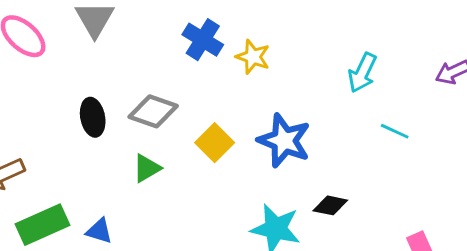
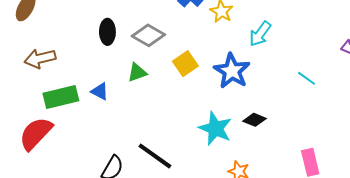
cyan arrow: (362, 73) -> (260, 34), moved
blue triangle: (99, 231) -> (100, 91), moved

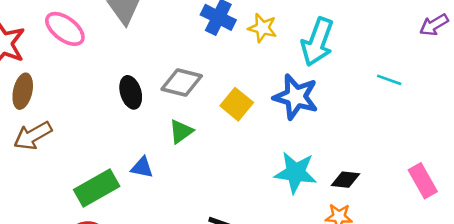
cyan arrow: (260, 34) -> (317, 42), size x1.4
brown arrow: (40, 58) -> (33, 136), moved
black diamond: (255, 120) -> (346, 180), moved

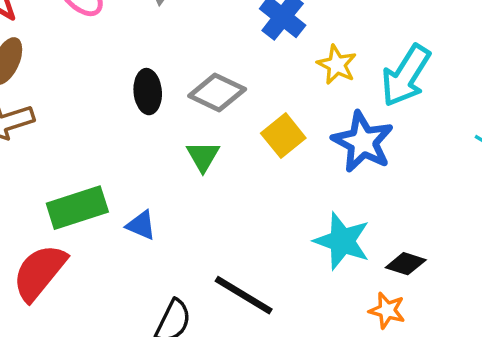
yellow star: (262, 28) -> (337, 65), moved
green triangle: (181, 131) -> (203, 156), turned -36
blue triangle: (142, 167) -> (141, 225), moved

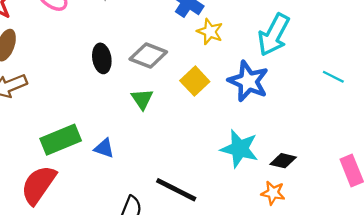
yellow star: (337, 65) -> (210, 32), moved

